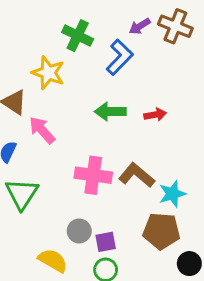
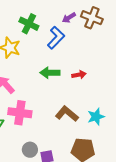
pink cross: (93, 175) -> (20, 113), moved
cyan star: (172, 194) -> (96, 117), moved

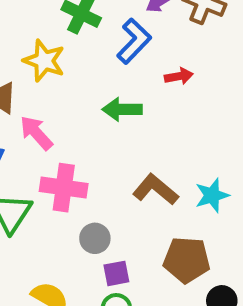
red arrow: (79, 75) -> (179, 76), moved
gray circle: (30, 150) -> (95, 238), moved

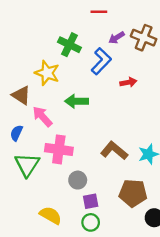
green arrow: (122, 109) -> (76, 101), moved

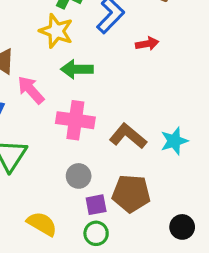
yellow star: (47, 73) -> (56, 31), moved
pink cross: (59, 149) -> (75, 120), moved
brown pentagon: (133, 193) -> (131, 194), moved

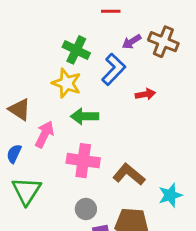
pink arrow: (31, 90) -> (44, 134), turned 68
cyan star: (174, 141) -> (170, 195), moved

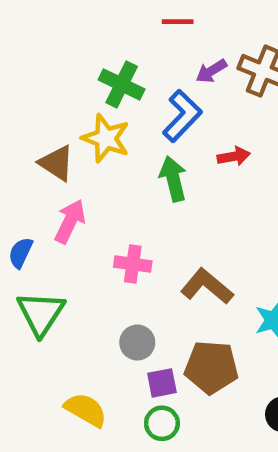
brown triangle: (20, 109) -> (56, 163), moved
green arrow: (85, 116) -> (173, 179), moved, turned 76
pink cross: (83, 161) -> (133, 264), size x0.7

